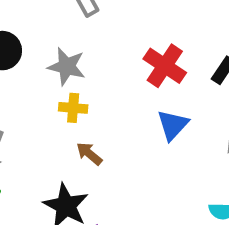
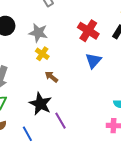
yellow cross: (73, 108) -> (42, 54), turned 32

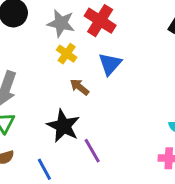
red cross: (88, 31) -> (100, 21), moved
blue triangle: (93, 61) -> (110, 64), moved

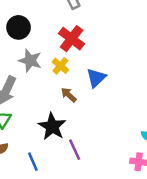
red cross: (100, 21) -> (72, 39), moved
gray star: (61, 23) -> (30, 60), moved

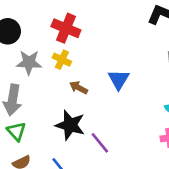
blue triangle: (96, 78) -> (119, 80), moved

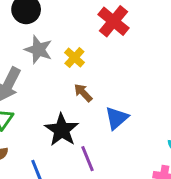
red cross: (66, 28) -> (113, 21), moved
blue triangle: (119, 80) -> (117, 118), moved

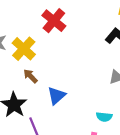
yellow cross: (74, 57) -> (24, 49), size x1.5

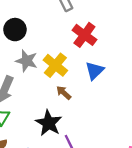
blue triangle: (56, 96) -> (95, 71), moved

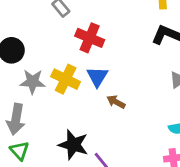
blue triangle: (95, 71) -> (97, 77), moved
brown arrow: (64, 93) -> (116, 102), moved

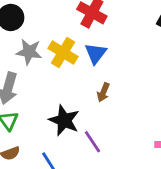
brown arrow: (116, 102) -> (103, 92), moved, turned -102

